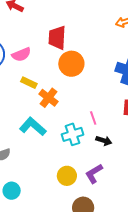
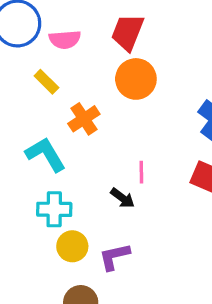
yellow rectangle: (29, 83) -> (46, 82), moved
cyan cross: (73, 134) -> (54, 209), moved
black arrow: (104, 141) -> (122, 198), moved

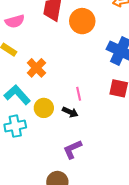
orange circle: (136, 79) -> (82, 21), moved
cyan cross: (54, 209) -> (15, 126), moved
yellow circle: (72, 246) -> (44, 108), moved

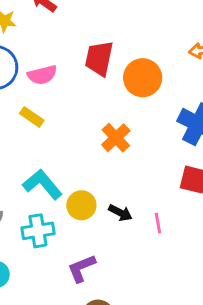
orange cross: (36, 68) -> (116, 138), moved
pink line: (79, 94) -> (158, 223), moved
purple L-shape: (72, 149) -> (82, 268), moved

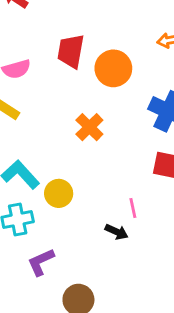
black arrow: (120, 213) -> (116, 232), moved
purple L-shape: (82, 268) -> (41, 262), moved

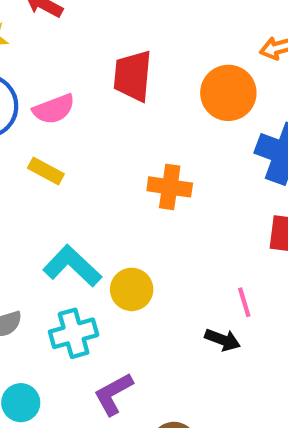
orange circle: (113, 68) -> (228, 93), moved
orange cross: (89, 127) -> (170, 187), turned -32

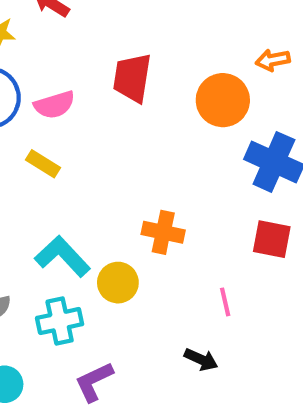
orange cross: (170, 187) -> (163, 232), moved
black arrow: (222, 340) -> (201, 359), moved

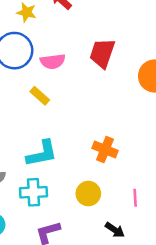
cyan L-shape: (62, 256) -> (42, 154), turned 112
yellow circle: (118, 283) -> (88, 194), moved

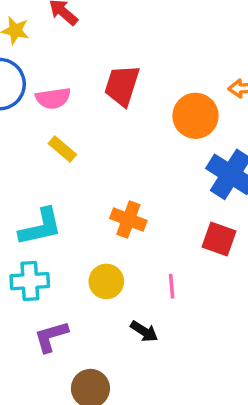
yellow rectangle: (40, 96) -> (62, 149), moved

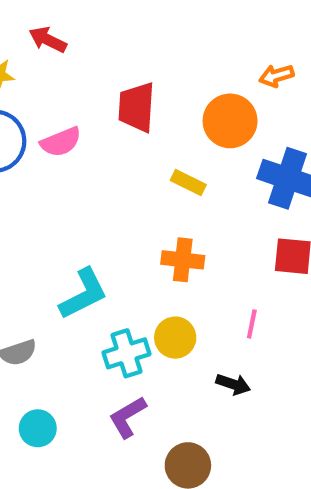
yellow rectangle: (62, 149) -> (188, 182), moved
cyan cross: (30, 281) -> (127, 353), moved
pink line: (172, 286) -> (252, 324), turned 30

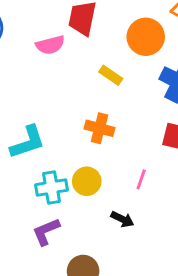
pink semicircle: (61, 142) -> (50, 45), moved

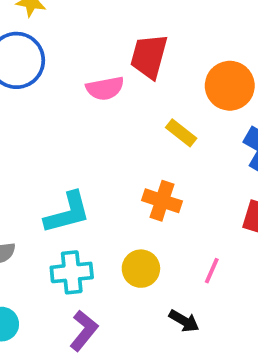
cyan cross: (51, 187) -> (72, 272), moved
purple L-shape: (46, 232) -> (84, 331), turned 148

